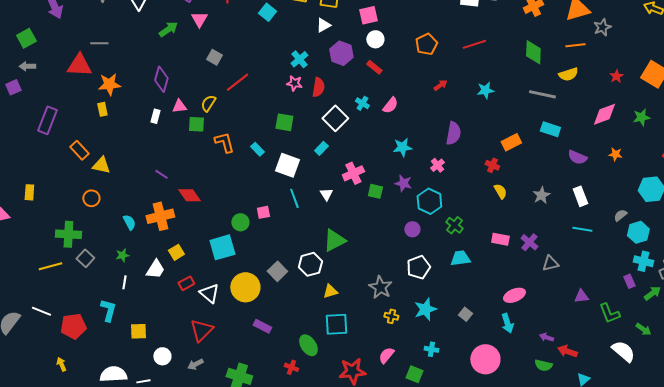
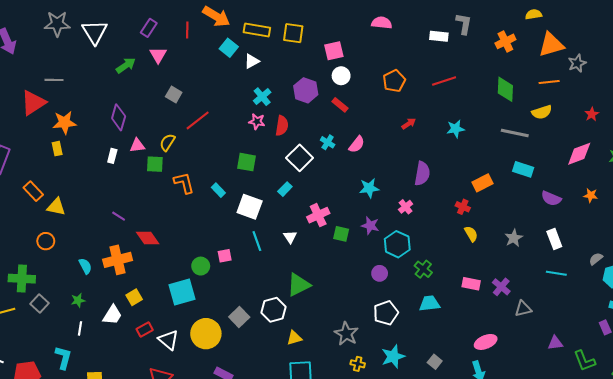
white triangle: (323, 25) -> (252, 61), moved
red triangle: (79, 65) -> (33, 103), turned -36

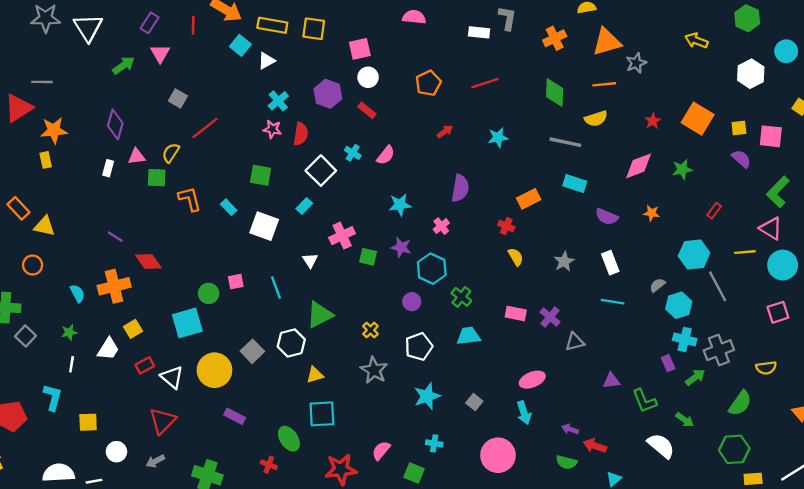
cyan line: (257, 241) -> (276, 287), moved
yellow cross: (358, 364) -> (370, 330), moved, turned 32

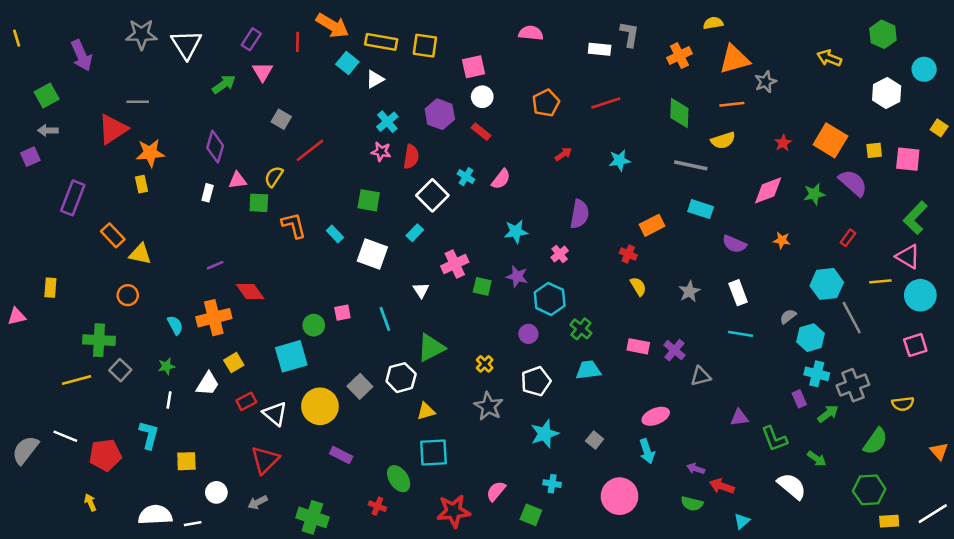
purple semicircle: (741, 159) -> (853, 183), moved, size x1.4
purple line: (115, 237) -> (215, 265), turned -56

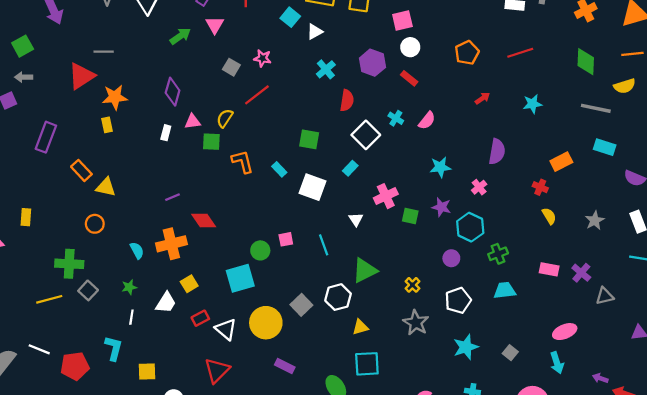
pink star: (381, 152) -> (263, 58), moved
green cross: (581, 329) -> (498, 254), turned 30

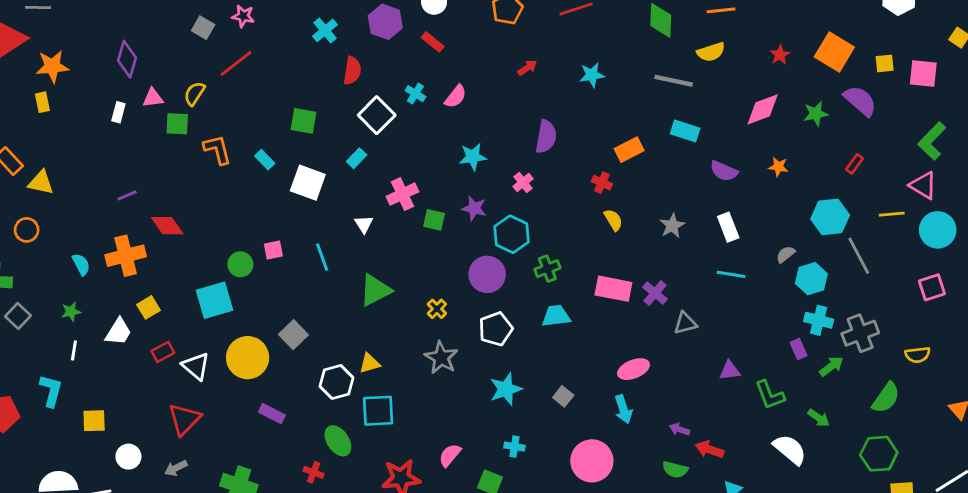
purple circle: (451, 258) -> (487, 274), size x1.6
pink rectangle: (549, 269) -> (613, 289), size x1.4
white hexagon: (338, 297) -> (336, 382), moved

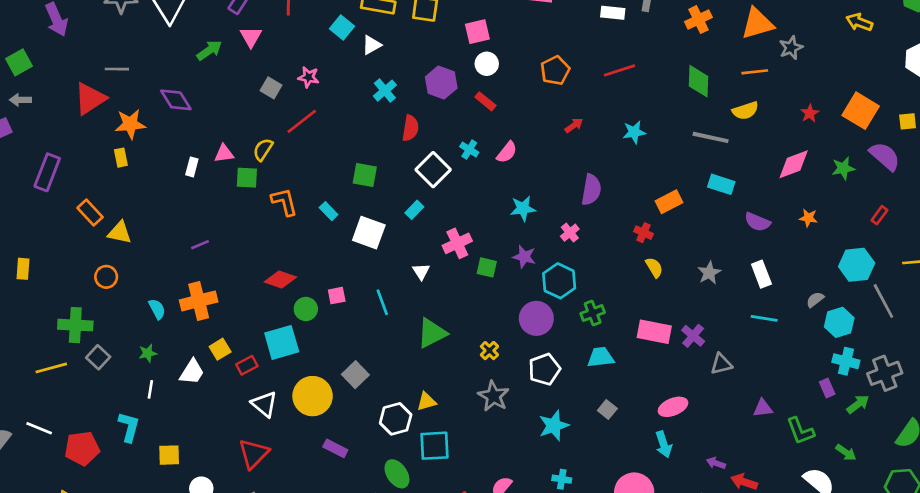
purple diamond: (127, 59) -> (176, 100), moved, turned -48
red diamond: (167, 226) -> (280, 280), moved, turned -36
red rectangle: (163, 352) -> (247, 365), moved
gray square: (563, 396) -> (607, 409), moved

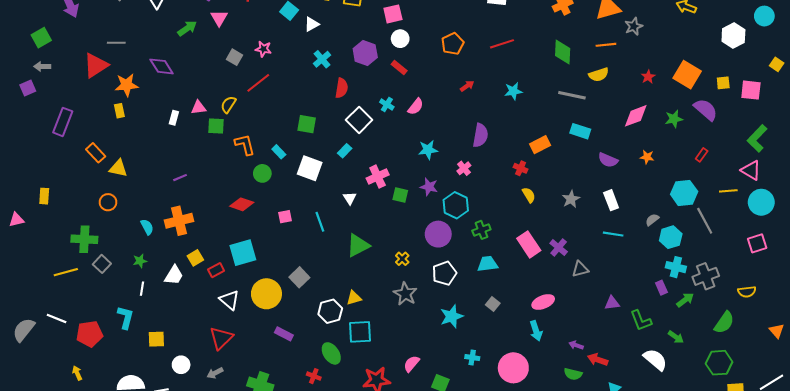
green circle: (306, 309) -> (262, 173), moved
pink rectangle: (654, 332) -> (529, 244), turned 45
cyan cross: (562, 479) -> (472, 358), moved

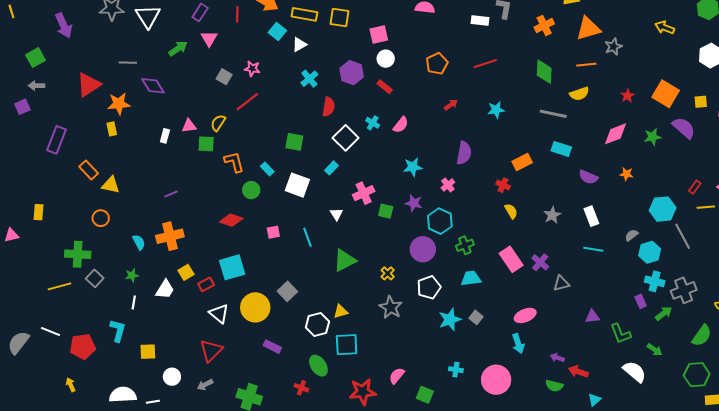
gray line: (116, 43) -> (128, 63), moved
red rectangle: (702, 155) -> (695, 187), moved
cyan star: (452, 316) -> (450, 319), moved

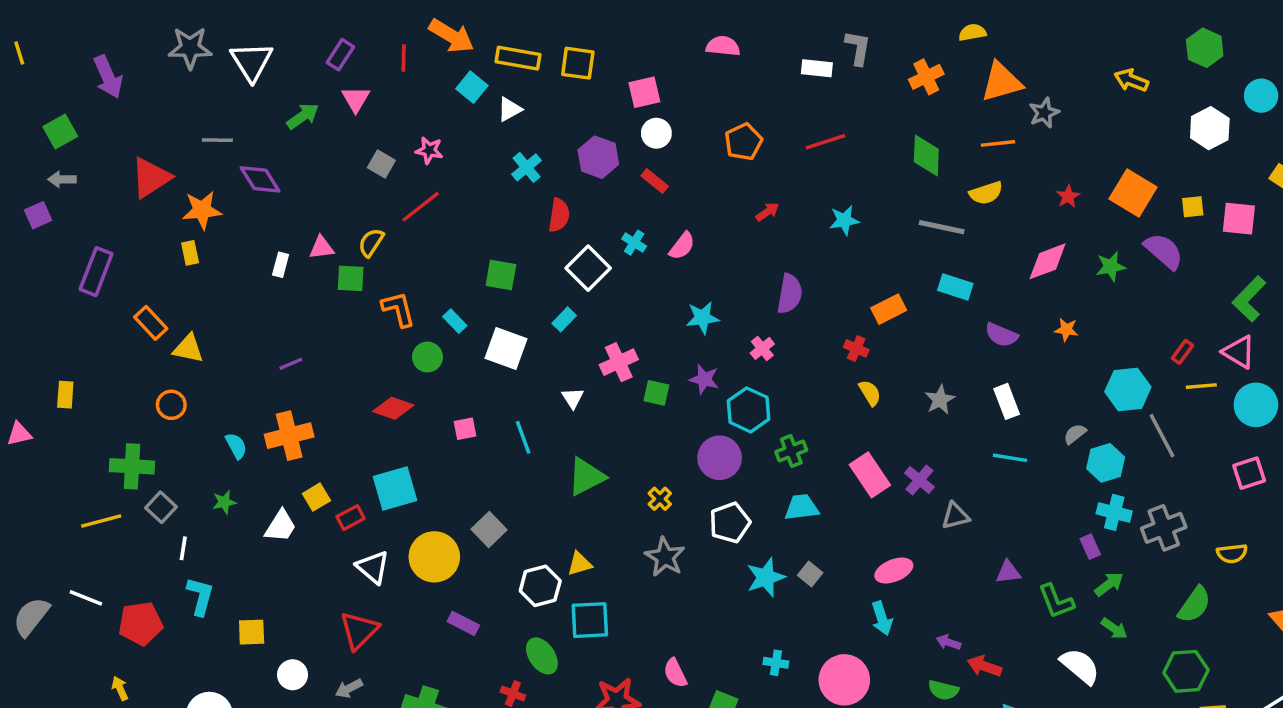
white line: (134, 302) -> (183, 548), moved
green arrow: (664, 313) -> (1109, 584), moved
pink semicircle: (397, 376) -> (675, 673), turned -66

